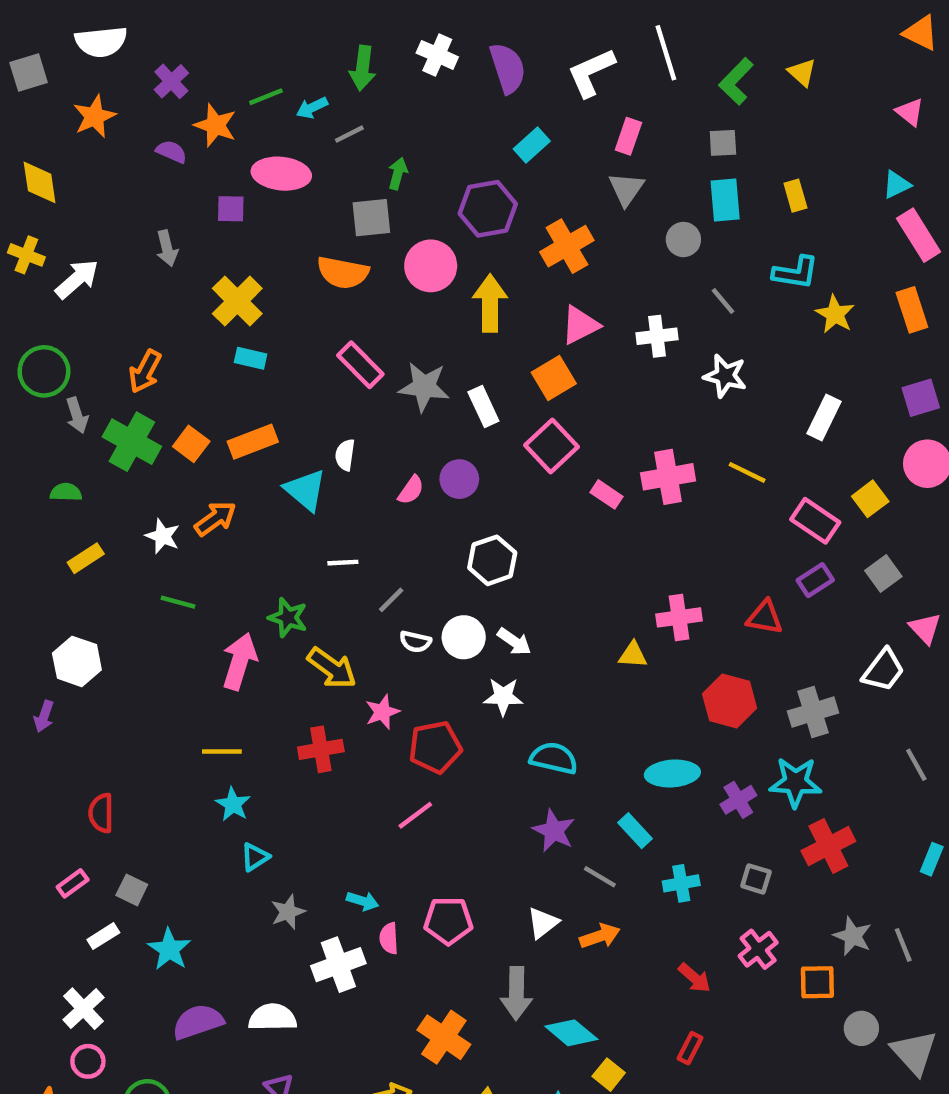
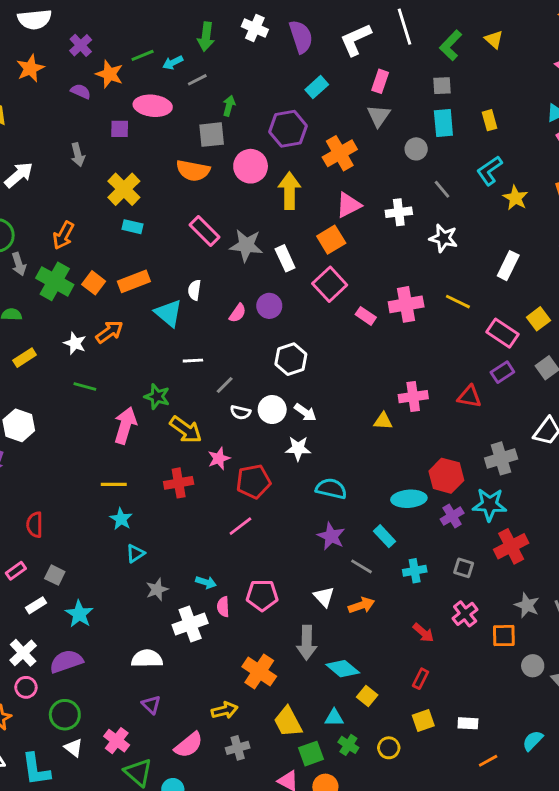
cyan L-shape: (795, 272) -> (490, 171), turned 136
red hexagon: (730, 701) -> (446, 476), moved
white triangle: (543, 923) -> (324, 597), turned -35
purple semicircle: (198, 1022) -> (66, 661), moved

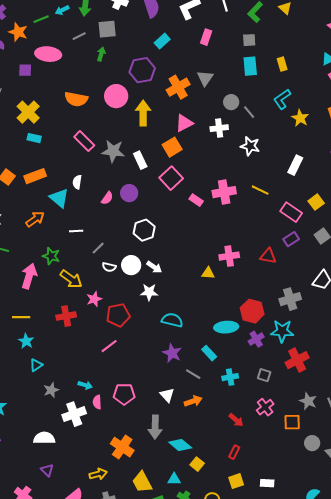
cyan arrow: (173, 63) -> (62, 10), moved
gray triangle: (379, 116) -> (205, 78), moved
gray square: (212, 135) -> (107, 29), moved
gray circle: (416, 149) -> (231, 102), moved
orange arrow: (109, 332) -> (35, 219), moved

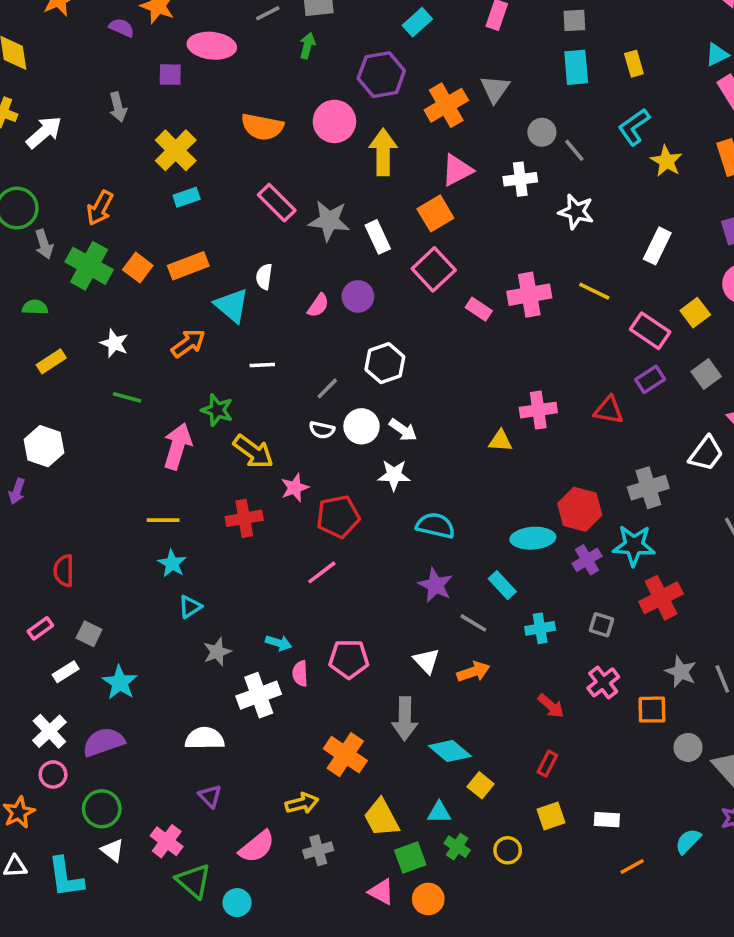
cyan rectangle: (34, 138) -> (187, 197), turned -32
gray line: (98, 248) -> (327, 388), moved

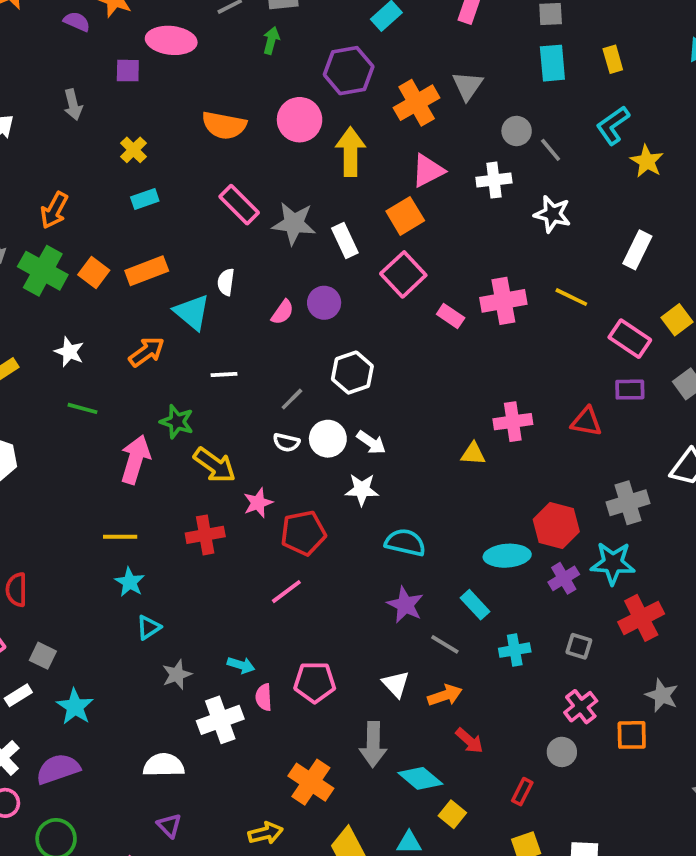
yellow cross: (176, 150) -> (133, 150), size x0.6
purple rectangle: (650, 379) -> (630, 390), turned 32
red arrow: (551, 706) -> (469, 741), moved
gray circle: (688, 747) -> (562, 752), moved

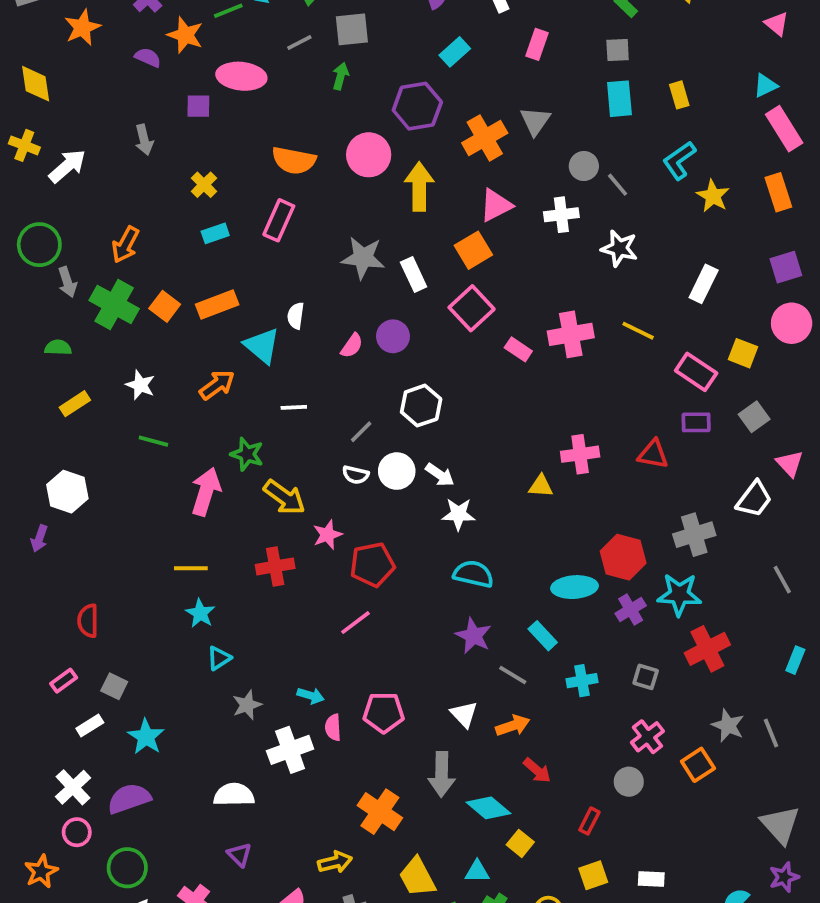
pink rectangle: (239, 205) -> (279, 220), moved, turned 69
yellow square: (677, 320) -> (743, 353), turned -32
white star: (362, 490) -> (458, 514), moved
orange square: (632, 735) -> (698, 765), turned -32

